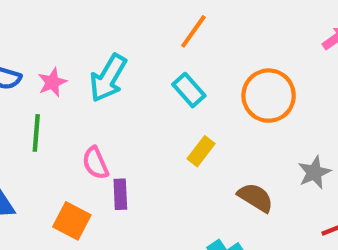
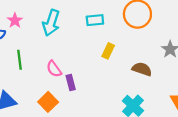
pink star: (52, 82) -> (15, 20), moved
cyan rectangle: (189, 90) -> (95, 20), turned -42
orange square: (72, 221) -> (48, 102), turned 30

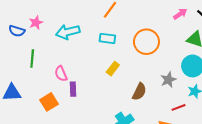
cyan arrow: (51, 23) -> (68, 32), turned 45
brown semicircle: (142, 69) -> (139, 92), turned 84

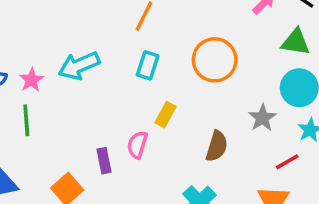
pink star: (36, 23) -> (31, 80), moved
cyan rectangle: (107, 38) -> (148, 65), turned -70
pink semicircle: (61, 74) -> (137, 145), moved, turned 49

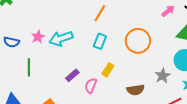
pink star: (31, 80) -> (38, 37), moved
brown semicircle: (217, 146) -> (136, 90), turned 60
purple rectangle: (104, 161) -> (72, 75), moved, turned 56

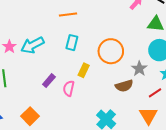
orange line: (100, 13) -> (68, 14), turned 60
orange circle: (138, 41) -> (111, 51), moved
brown semicircle: (136, 90) -> (124, 86), moved

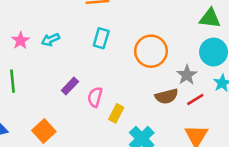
cyan arrow: (32, 45) -> (50, 40), size x0.6
yellow rectangle: (84, 70) -> (116, 113), moved
red line: (155, 93) -> (195, 99), moved

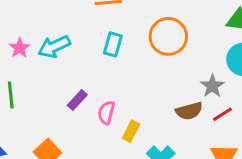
cyan arrow: (50, 40) -> (54, 47), size x1.5
orange circle: (151, 51) -> (168, 36), moved

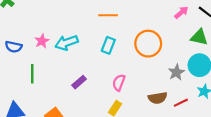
gray star: (212, 86) -> (176, 72), moved
pink semicircle: (106, 113) -> (119, 83), moved

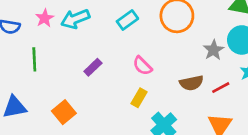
cyan rectangle: (108, 45) -> (127, 20), turned 35
pink semicircle: (119, 83) -> (142, 66), turned -63

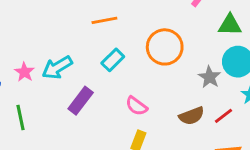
purple rectangle: (93, 67) -> (81, 101), moved, size x1.4

